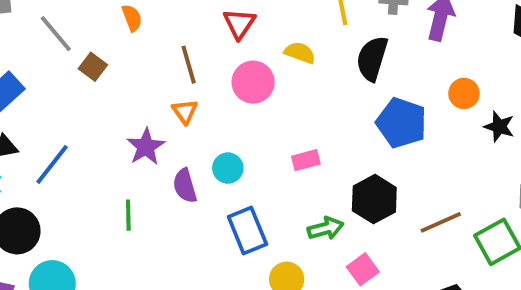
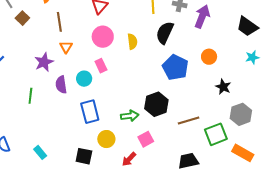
yellow semicircle: (300, 53) -> (132, 42), moved, turned 56
brown line: (189, 65) -> (59, 22), moved
black star: (499, 127) -> (223, 87), moved
pink rectangle: (306, 160) -> (101, 66), moved, turned 72

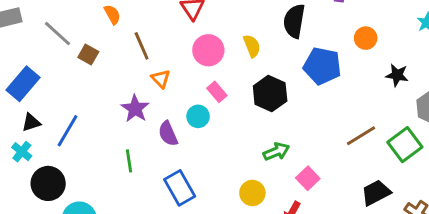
black hexagon: (156, 104) -> (270, 94), moved
blue rectangle: (90, 112) -> (180, 188), moved

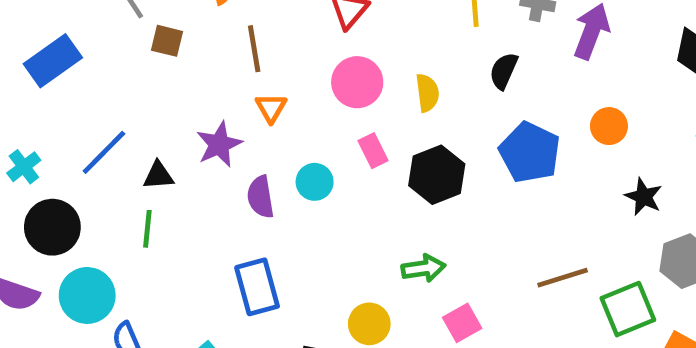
black semicircle: (294, 21) -> (504, 71), size x0.7
brown square: (88, 54) -> (167, 41), turned -30
pink rectangle: (217, 92) -> (373, 151), moved
black triangle: (31, 122) -> (158, 175), moved
green line: (129, 161) -> (147, 229), moved

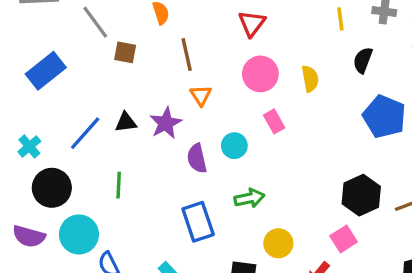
black triangle: (158, 175) -> (126, 122), moved
black hexagon: (437, 175) -> (361, 195), moved
green arrow: (423, 268) -> (249, 198), moved

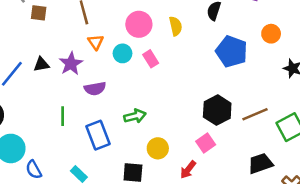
cyan circle: (234, 146) -> (123, 53), moved
purple semicircle: (197, 158) -> (95, 89), turned -85
green line: (119, 185) -> (63, 116), moved

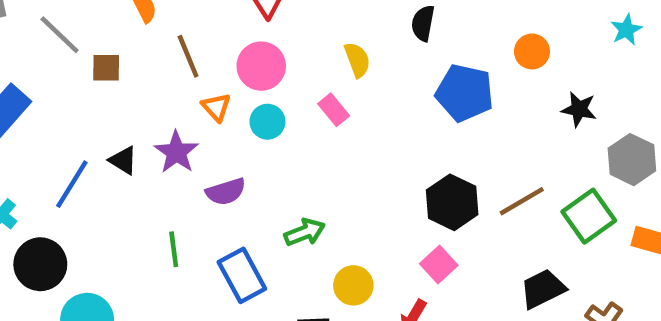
pink circle: (139, 24) -> (261, 66), moved
pink rectangle: (151, 59) -> (334, 110), moved
black triangle: (41, 64) -> (123, 160), turned 49

